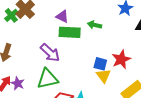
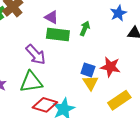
green arrow: (95, 25) -> (85, 28), turned 96
red star: (121, 59) -> (110, 67), turned 30

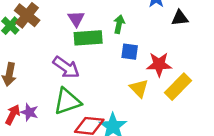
purple triangle: (51, 17) -> (76, 19), turned 40
blue square: (88, 70) -> (130, 52), moved
yellow rectangle: (119, 100) -> (178, 87), moved

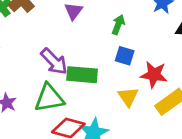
green rectangle: (88, 38) -> (82, 75), moved

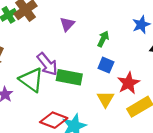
red star: (154, 75) -> (129, 83), turned 30
green triangle: (49, 98) -> (31, 80), moved, turned 40

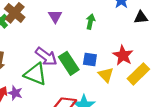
blue square: (106, 65) -> (90, 60), moved
green rectangle: (69, 77) -> (69, 63), turned 60

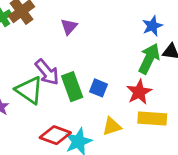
green arrow: (90, 22) -> (149, 59), moved, size x1.6
yellow rectangle: (138, 74) -> (152, 119), turned 35
yellow triangle: (106, 75) -> (112, 126), moved, turned 42

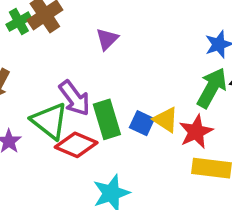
yellow triangle: (112, 126) -> (166, 120), moved, turned 48
red diamond: (55, 135) -> (76, 145), moved

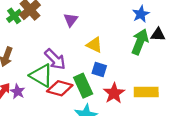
green rectangle: (107, 119) -> (83, 86), moved
yellow triangle: (166, 120) -> (94, 45), moved
red star: (196, 132) -> (114, 93), moved

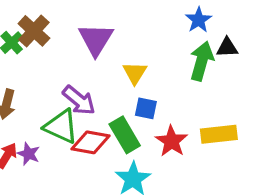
purple triangle: (71, 20) -> (96, 39), size x1.6
yellow triangle: (94, 45) -> (135, 73), turned 42

